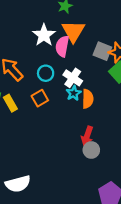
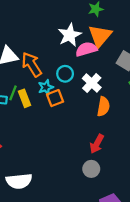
pink semicircle: (62, 46) -> (86, 49), turned 54
cyan star: (74, 93) -> (46, 87), moved
gray circle: (91, 150) -> (91, 169), moved

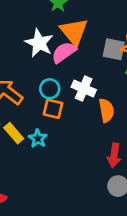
cyan star: (46, 87) -> (38, 139), moved
orange square: (55, 98) -> (53, 109), moved, turned -36

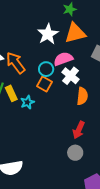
orange triangle: (74, 32) -> (75, 33), turned 40
pink semicircle: (64, 52) -> (63, 59), moved

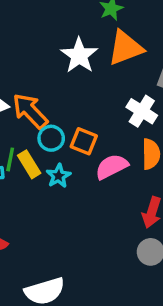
pink semicircle: (63, 59) -> (112, 167), moved
cyan circle: (46, 69) -> (51, 138), moved
white cross: (70, 76) -> (142, 111), moved

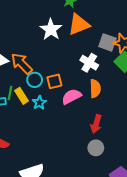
orange square: (84, 141) -> (54, 81), turned -35

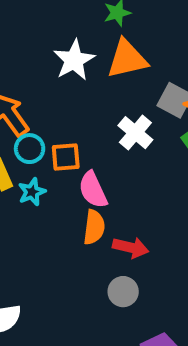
orange semicircle: (95, 89) -> (94, 227), moved
pink semicircle: (71, 96) -> (93, 190), turned -96
red arrow: (96, 124) -> (131, 247), turned -102

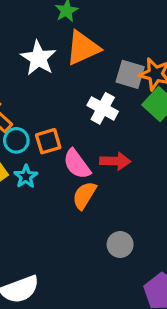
orange semicircle: (94, 227) -> (84, 195), turned -144
red arrow: (131, 247) -> (115, 161), moved

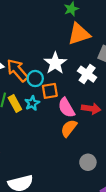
white star: (38, 58) -> (55, 63), moved
cyan circle: (16, 140) -> (35, 79), moved
cyan star: (26, 176) -> (32, 103), moved

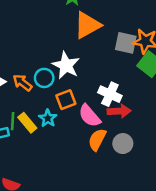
orange arrow: (17, 70) -> (22, 83), size x0.7
white cross: (87, 74) -> (110, 94), moved
cyan circle: (35, 79) -> (44, 78), moved
gray circle: (88, 162) -> (123, 144), moved

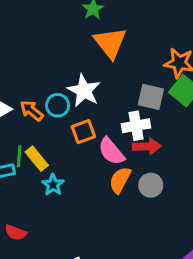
orange triangle: (87, 25) -> (110, 43), turned -40
gray square: (126, 43) -> (151, 97), moved
white cross: (110, 94) -> (136, 126), turned -35
cyan star: (48, 118) -> (53, 185), moved

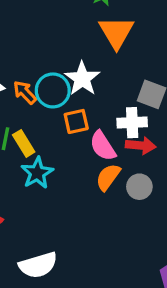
cyan circle: (58, 105) -> (53, 90), size x1.4
cyan star: (53, 185) -> (37, 173), size x1.4

